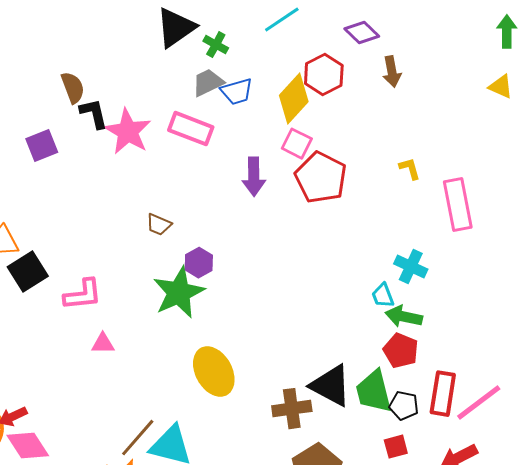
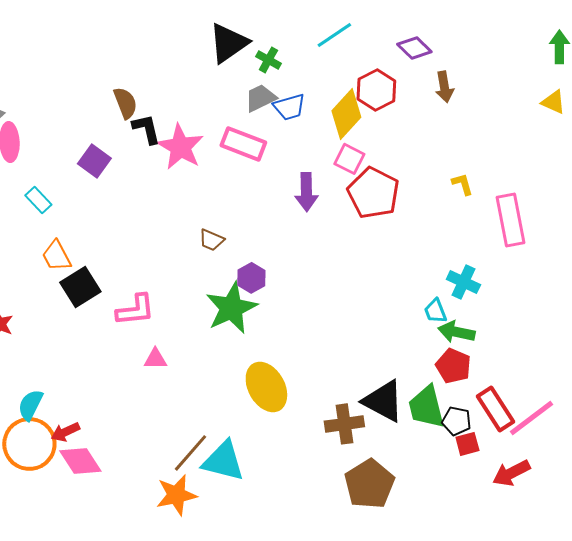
purple square: (42, 146) -> (94, 161), turned -32
red rectangle: (443, 394) -> (495, 409), turned -42
red square: (396, 447) -> (467, 444), moved

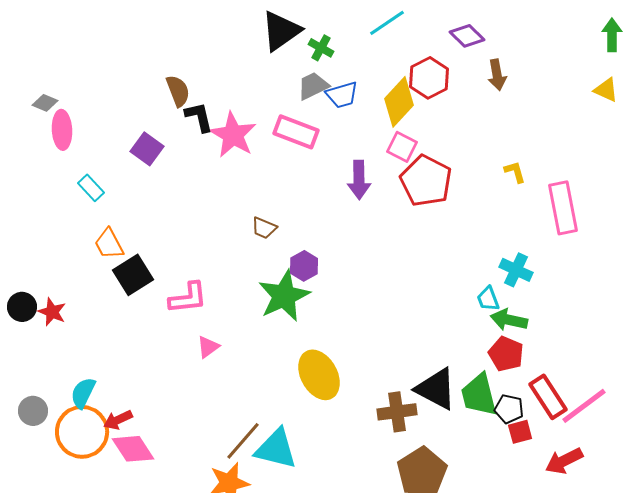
pink triangle: (155, 359) -> (208, 347), turned -35

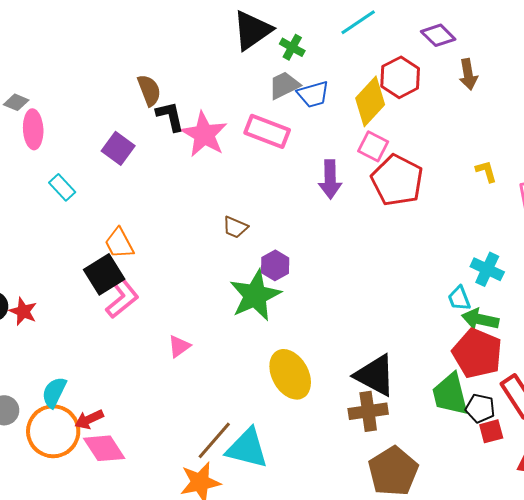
orange trapezoid: (109, 244) -> (119, 243), moved
pink L-shape: (188, 298) -> (122, 298), moved, turned -33
red pentagon: (506, 354) -> (477, 353), size x1.4
black triangle: (436, 389) -> (375, 375), moved

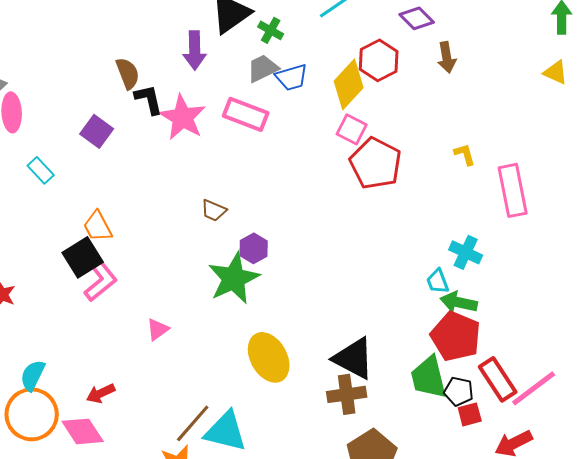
purple arrow: (330, 179) -> (195, 50), moved
red arrow: (89, 419) -> (101, 393), moved

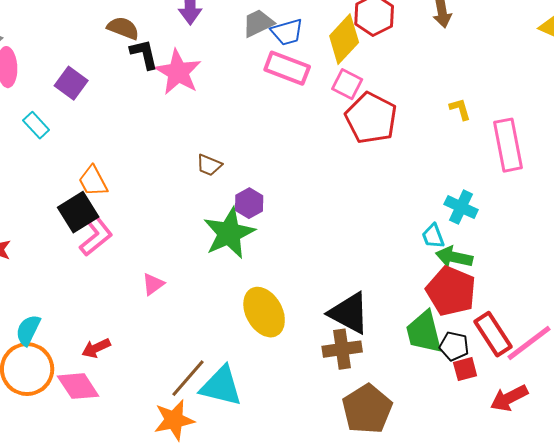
brown semicircle: (128, 73) -> (123, 28), turned -48
pink rectangle: (246, 114) -> (287, 68), moved
purple square: (97, 131) -> (71, 83), moved

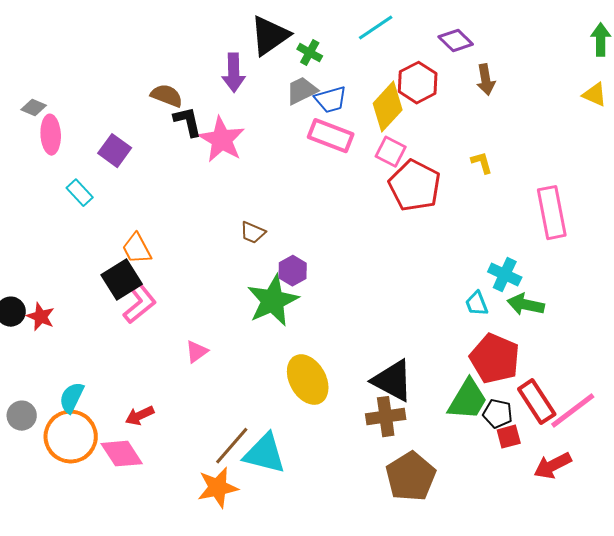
yellow L-shape: (460, 109) -> (482, 163), moved
green arrow: (454, 257) -> (526, 305), moved
green trapezoid: (424, 332) -> (468, 400), turned -135

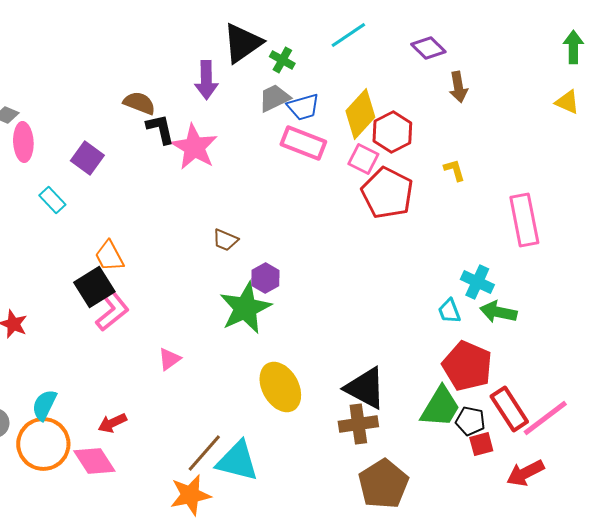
red hexagon: (418, 83) -> (392, 132), moved

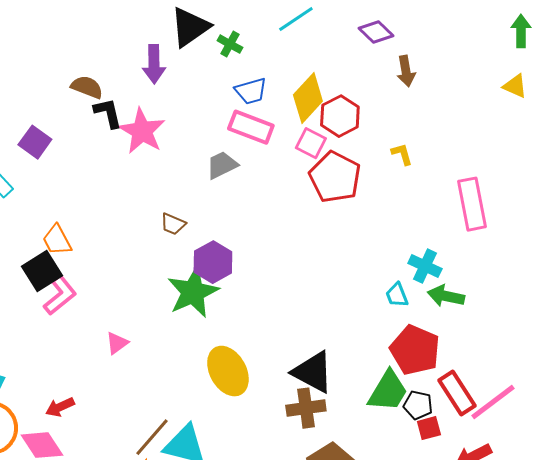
gray trapezoid: (274, 98) -> (222, 165), moved
purple hexagon: (265, 278) -> (213, 262), size x1.4

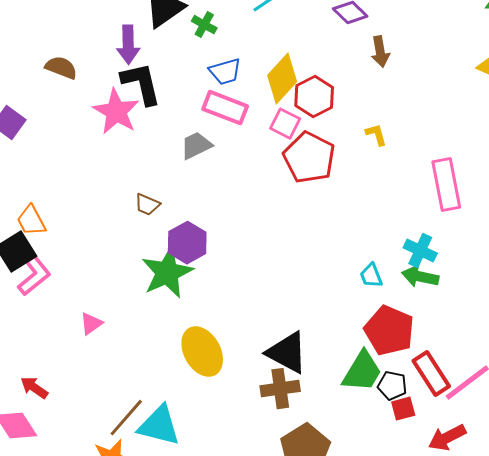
black L-shape: (108, 113) -> (141, 84), moved, size x1.4
cyan cross: (425, 266) -> (420, 251), moved
red arrow: (60, 407) -> (34, 388), turned 60

